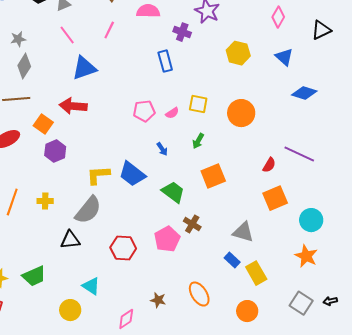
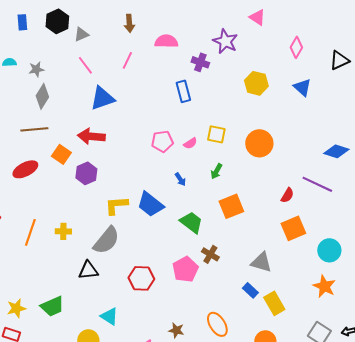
blue diamond: (304, 93) -> (336, 151), moved
purple hexagon: (55, 151) -> (86, 173), moved

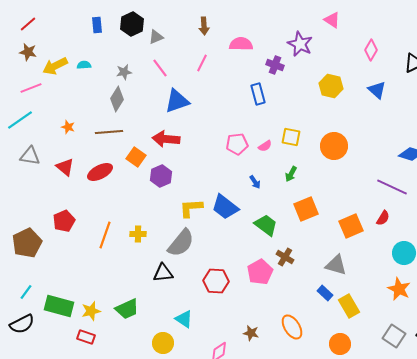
gray star: (36, 69) -> (124, 72), moved
red semicircle: (287, 195) -> (383, 218), moved
orange square: (293, 228) -> (351, 226), moved

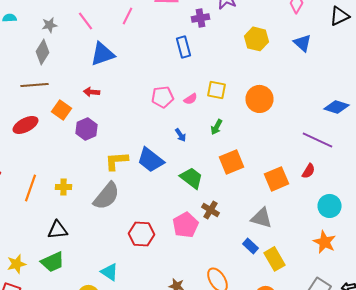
purple cross: (275, 65) -> (200, 18), turned -30
red arrow: (166, 139) -> (92, 92), size x0.6
black triangle: (163, 273) -> (58, 230), moved

